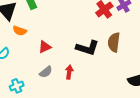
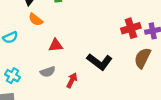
brown semicircle: (114, 42) -> (142, 58), moved
cyan cross: (17, 86) -> (13, 76), turned 32

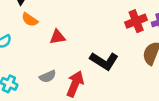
red triangle: (56, 45) -> (57, 37), moved
red arrow: (72, 80) -> (75, 84), size x1.5

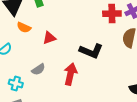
red cross: (136, 21) -> (112, 14), turned 30
gray semicircle: (48, 76) -> (38, 69), moved

